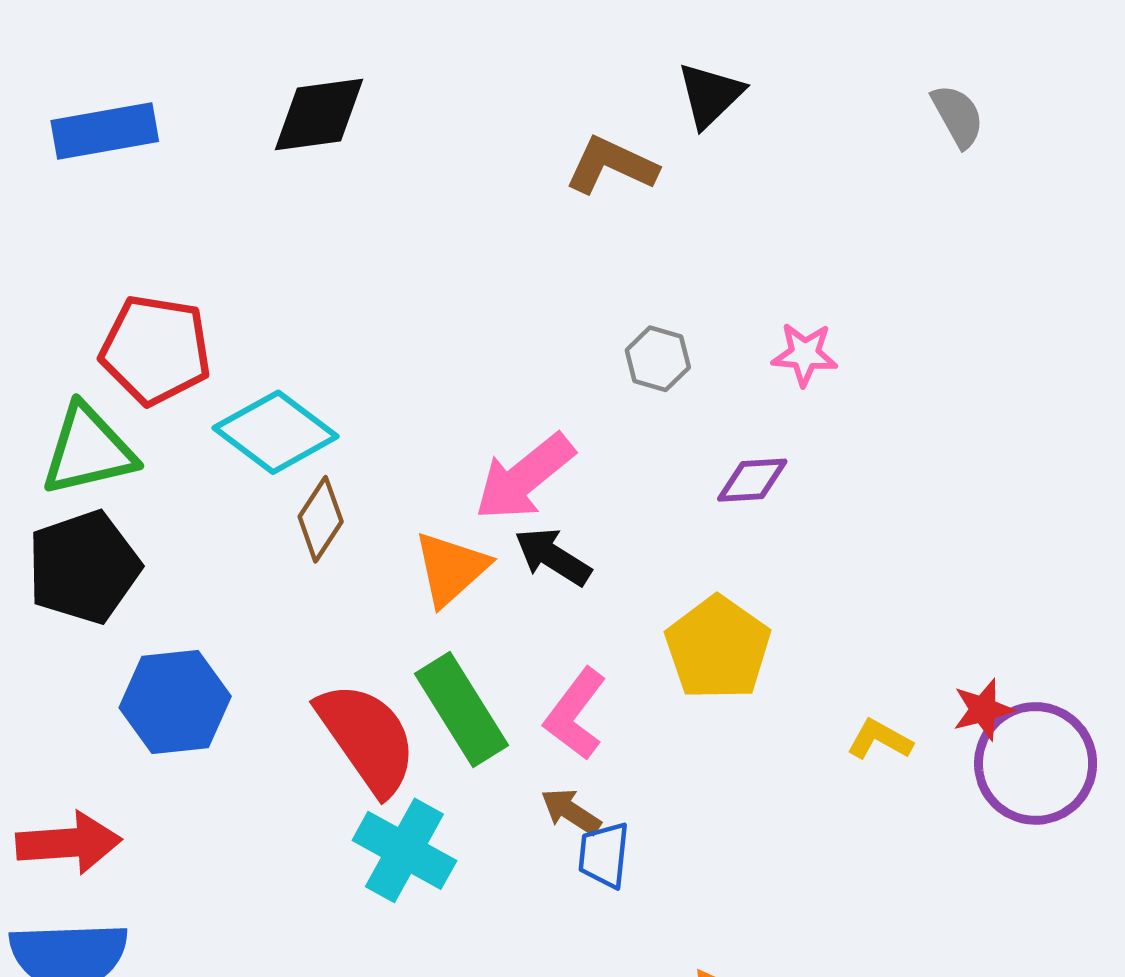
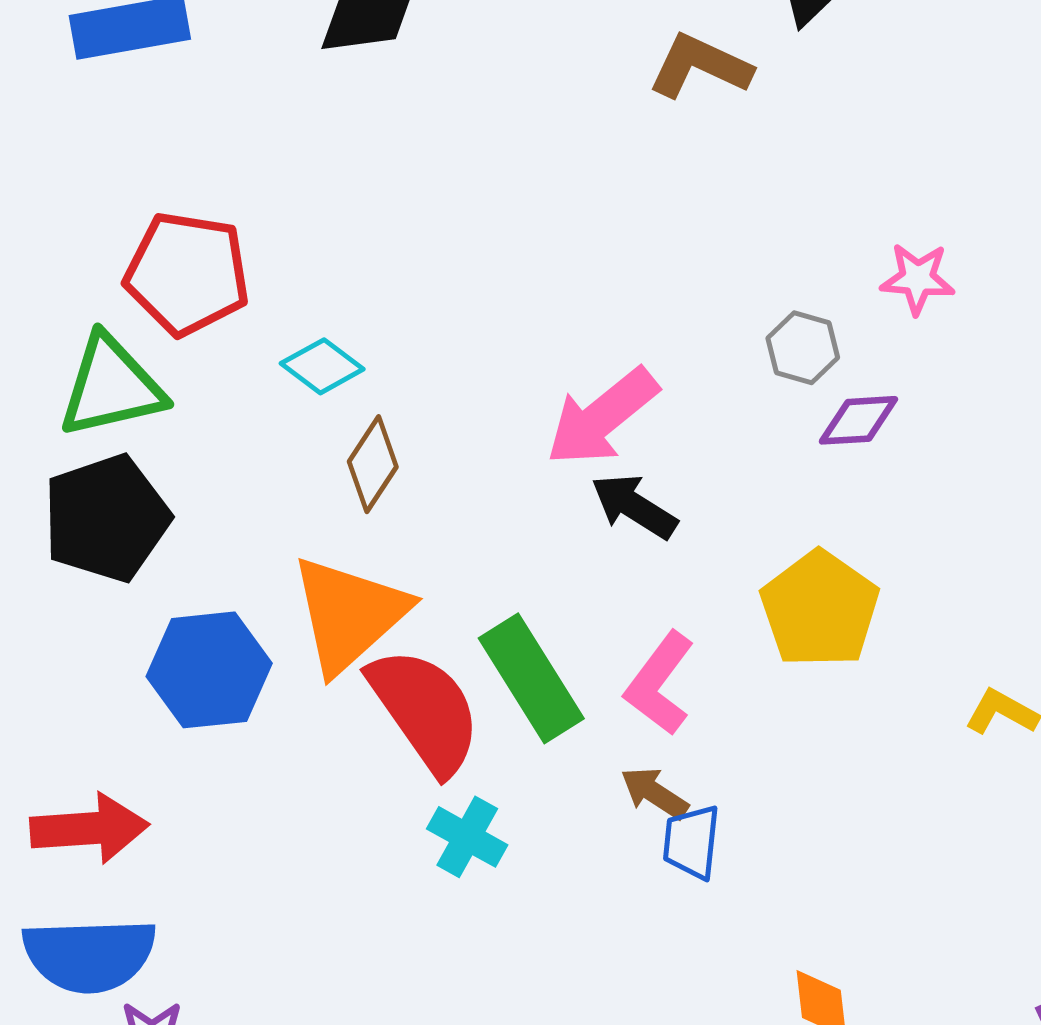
gray hexagon: (658, 359) -> (803, 348), moved
cyan diamond: (276, 432) -> (322, 366), size x0.6
orange triangle: (451, 569) -> (349, 614), moved, size x1.4
cyan cross: (404, 850) -> (467, 837), size x0.7

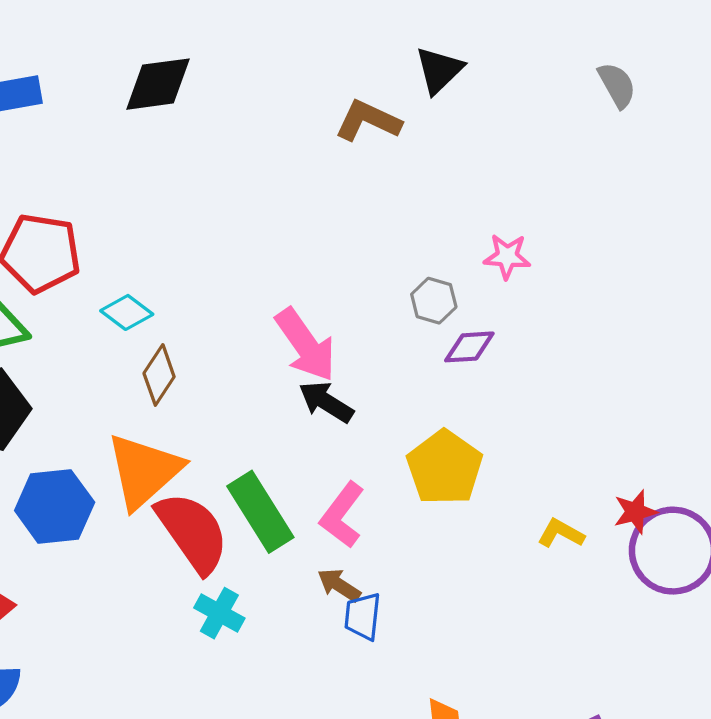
pink arrow: (602, 417) -> (306, 345), turned -86

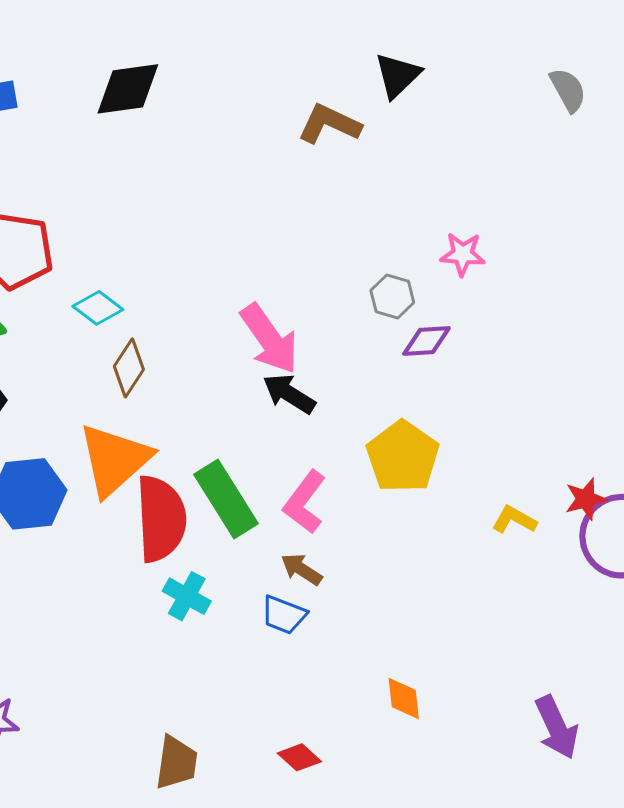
red semicircle: (192, 532) -> (161, 519), turned 32
blue trapezoid: (363, 616) -> (284, 615), moved, turned -75

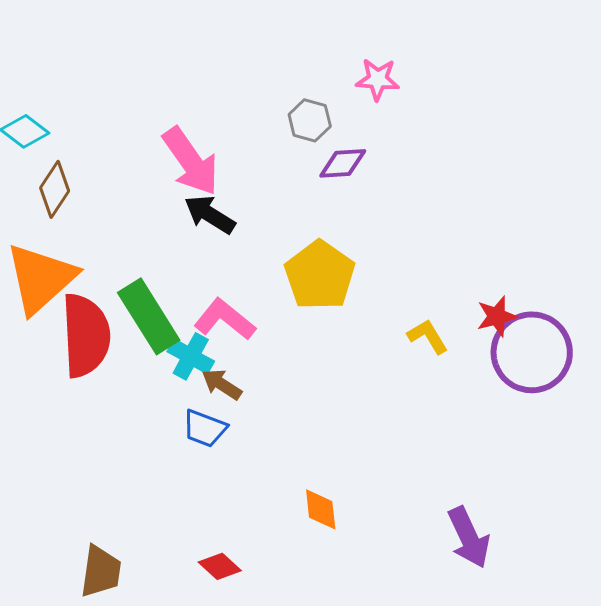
pink L-shape: (305, 502) -> (225, 319), turned 92
yellow L-shape: (514, 520) -> (428, 336), turned 30
cyan cross: (187, 596) -> (191, 356), moved

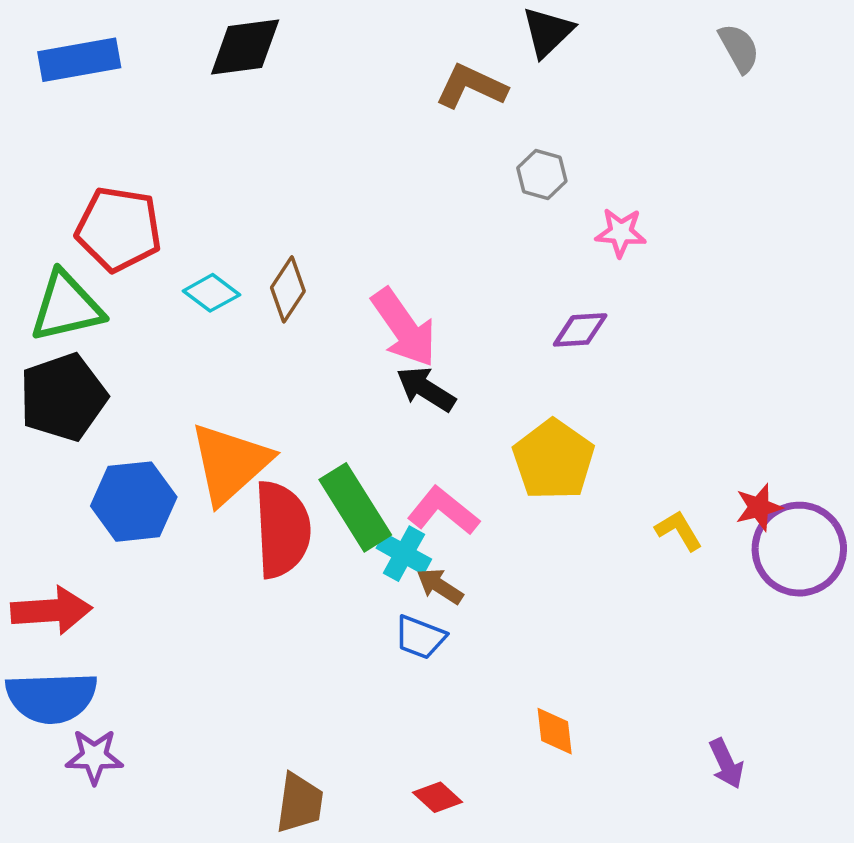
gray hexagon: (310, 120) -> (542, 175), moved
brown diamond: (55, 189) -> (288, 289), moved
purple arrow: (469, 537) -> (726, 764), size x0.7

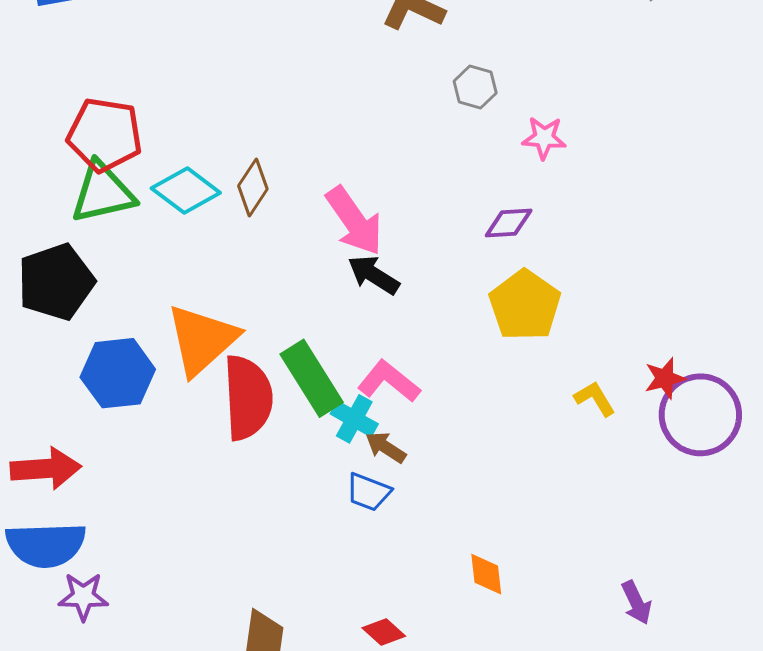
cyan diamond: (211, 293) -> (186, 191), size x1.4
green triangle: (66, 307) -> (103, 193), moved
yellow pentagon: (553, 460) -> (525, 305), moved

